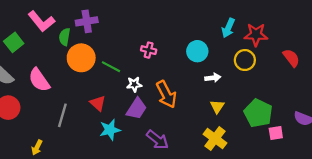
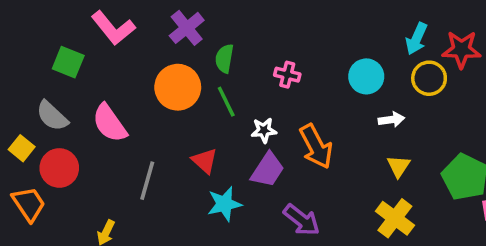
purple cross: (87, 21) -> (187, 28), turned -30
green semicircle: (65, 37) -> (224, 58), moved
green square: (14, 42) -> (68, 62), turned -30
yellow circle: (245, 60) -> (429, 78), moved
green line: (111, 67) -> (226, 102), turned 36

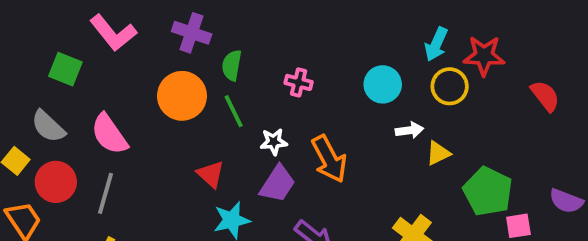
purple cross: (187, 28) -> (192, 33), turned -32
yellow triangle: (399, 166) -> (438, 153), moved, turned 30
gray line: (147, 181) -> (106, 193), moved

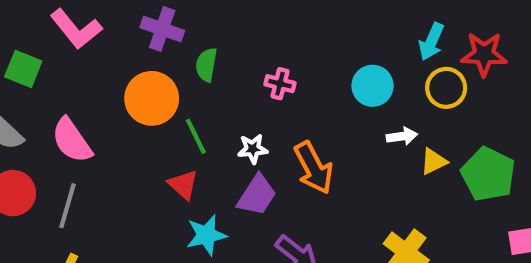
green line: (234, 111) -> (196, 136), moved
green pentagon: (488, 191) -> (488, 174), moved

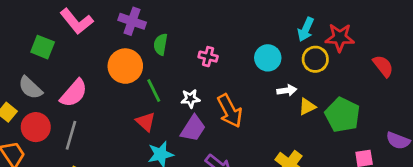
pink semicircle: (72, 140) -> (74, 93), turned -104

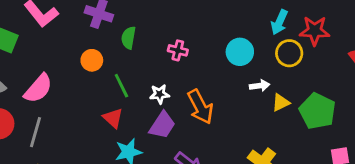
orange circle: (125, 66) -> (92, 60), size x0.6

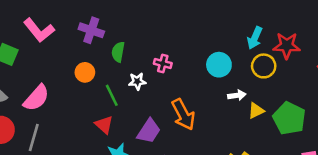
white star: (159, 94) -> (137, 81), moved

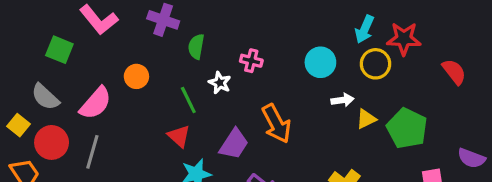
orange circle: (85, 72) -> (136, 76), moved
white star: (137, 81) -> (220, 83), turned 30

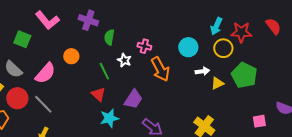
red semicircle: (454, 72) -> (273, 26), moved
orange arrow: (276, 124) -> (160, 69), moved
green pentagon: (407, 128) -> (244, 75), moved
gray line: (92, 152) -> (43, 104), turned -60

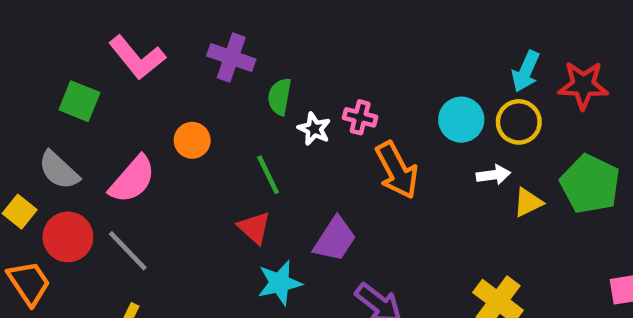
yellow circle: (223, 48) -> (519, 122), moved
white star: (124, 60) -> (314, 129), moved

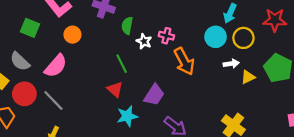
cyan arrow: (526, 71) -> (230, 13), moved
orange circle: (192, 140) -> (72, 35), moved

